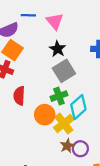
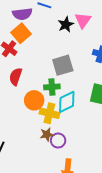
pink triangle: (55, 21) -> (83, 20), moved
black star: (57, 49) -> (66, 24), moved
yellow cross: (64, 124) -> (49, 113), turned 36

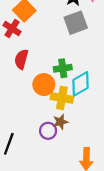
gray square: (63, 65) -> (76, 23), moved
purple circle: (58, 141) -> (48, 131), moved

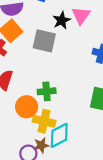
gray square: (76, 23) -> (44, 41), moved, turned 30
cyan diamond: (81, 84) -> (59, 135), moved

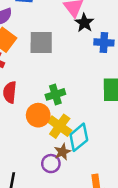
black star: (62, 20) -> (84, 23), moved
yellow cross: (44, 121) -> (60, 126), turned 35

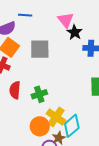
green cross: (55, 94) -> (39, 94), moved
orange circle: (38, 115) -> (40, 126), moved

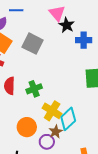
gray square: (40, 49) -> (33, 44), turned 30
orange circle: (40, 126) -> (27, 127), moved

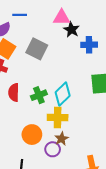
pink triangle: (57, 13) -> (61, 17), turned -48
yellow cross: (52, 111) -> (58, 118), turned -30
cyan diamond: (68, 119) -> (63, 94), moved

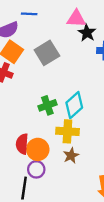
gray square: (37, 49) -> (47, 53), turned 30
red semicircle: (14, 92) -> (22, 144), moved
purple circle: (53, 149) -> (36, 169), moved

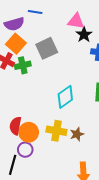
green cross: (47, 105) -> (23, 65), moved
yellow cross: (67, 131) -> (56, 131), moved
brown star: (71, 155) -> (77, 134), moved

